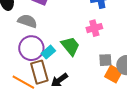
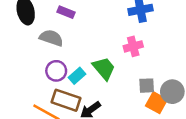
purple circle: (31, 48) -> (56, 71), size x0.7
brown rectangle: (39, 72) -> (66, 100), turned -55

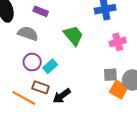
pink cross: (133, 46) -> (118, 42), moved
green trapezoid: (104, 68) -> (73, 36), moved
brown rectangle: (66, 100) -> (41, 87), size x0.7

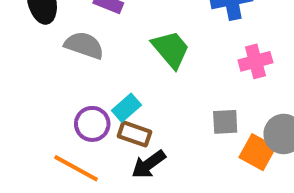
purple circle: (32, 62) -> (92, 124), moved
gray square: (110, 75) -> (225, 122), moved
brown rectangle: (41, 87) -> (135, 134), moved

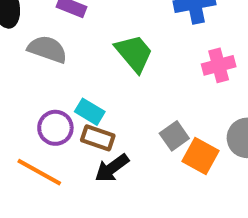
cyan rectangle: (126, 108) -> (90, 112), turned 72
gray square: (225, 122) -> (174, 136), moved, turned -32
orange square: (257, 152) -> (201, 156), moved

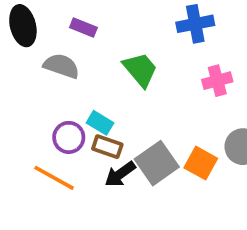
gray square: (174, 136) -> (157, 163), moved, size x1.6

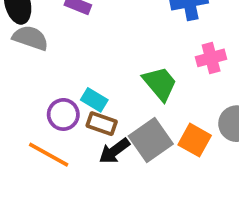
gray semicircle: (61, 66) -> (30, 38), moved
green trapezoid: (140, 70) -> (160, 83), moved

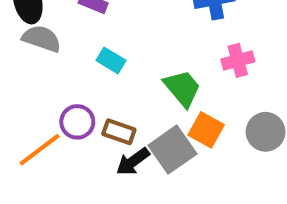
cyan rectangle: (94, 100) -> (111, 60), moved
orange square: (195, 140) -> (206, 130), moved
orange line: (49, 155) -> (40, 150), moved, turned -66

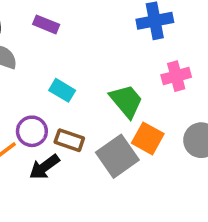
cyan rectangle: (111, 60) -> (62, 90), moved
black arrow: (133, 162) -> (44, 167), moved

